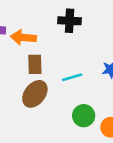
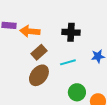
black cross: (70, 21) -> (71, 32), moved
brown rectangle: (35, 64) -> (39, 52), turned 49

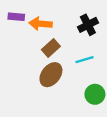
black cross: (71, 32) -> (88, 25), turned -30

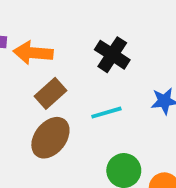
black cross: (88, 25) -> (112, 55), turned -30

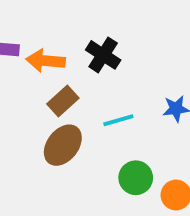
black cross: (112, 55) -> (103, 55), moved

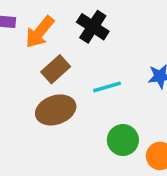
orange arrow: (46, 61) -> (40, 32), turned -56
brown ellipse: (63, 145) -> (56, 110), turned 33

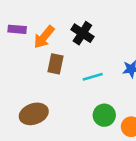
brown rectangle: (56, 69) -> (56, 64), turned -36
brown ellipse: (56, 110) -> (34, 114), moved

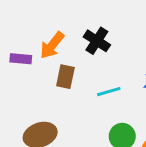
purple rectangle: (17, 29) -> (21, 59), moved

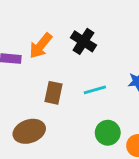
brown rectangle: (65, 77) -> (53, 93), moved

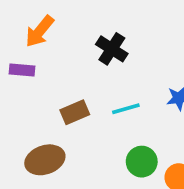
orange arrow: (41, 46) -> (40, 31), moved
brown rectangle: (53, 93) -> (75, 112), turned 55

